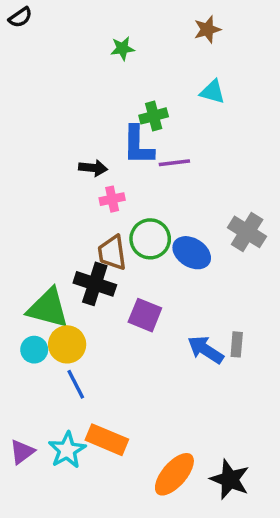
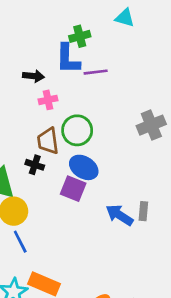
gray cross: (247, 232) -> (151, 125), turned 36
blue ellipse: (192, 253) -> (84, 167), moved
black cross: (95, 284) -> (35, 165), size x0.6

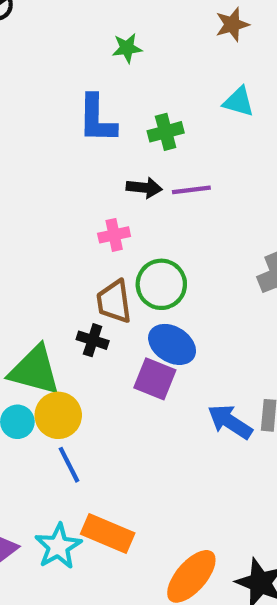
blue L-shape: (68, 59) -> (97, 119), moved
black arrow: (33, 76) -> (144, 188), moved

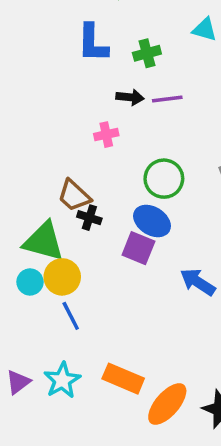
green circle: (161, 284) -> (164, 179), moved
brown trapezoid: (114, 302) -> (74, 196), moved, turned -39
orange rectangle: (108, 533) -> (123, 379), moved

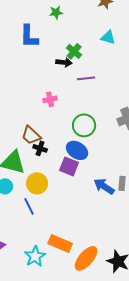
blue L-shape: (93, 43) -> (29, 36), moved
green cross: (147, 53) -> (74, 51), turned -35
black arrow: (130, 97) -> (64, 62), moved
yellow circle: (62, 277) -> (37, 183), moved
cyan star: (62, 380) -> (35, 256), moved

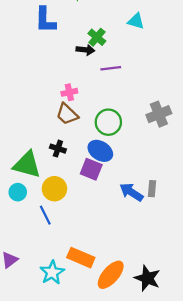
brown trapezoid: (31, 135) -> (67, 114), moved

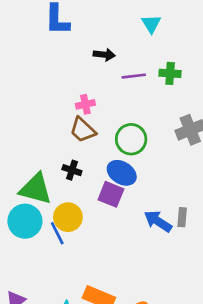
cyan triangle: (136, 21) -> (151, 24), moved, turned 42
green cross: (97, 37) -> (170, 73), moved, turned -36
cyan circle: (18, 192) -> (25, 221), size x1.6
blue line: (45, 215) -> (57, 233), moved

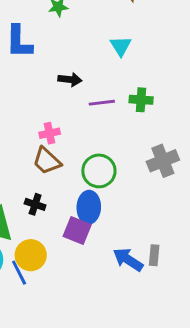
blue ellipse: (122, 173) -> (89, 207), turned 60

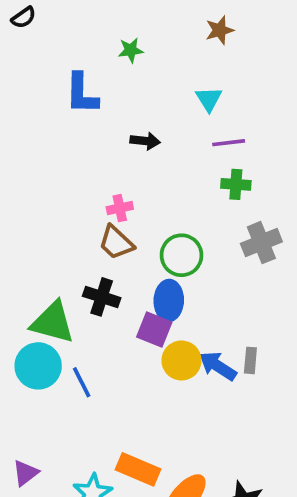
green cross: (141, 100) -> (236, 184), moved
purple line: (102, 103) -> (229, 143), moved
black cross: (35, 204) -> (102, 297), size x1.4
yellow circle: (31, 255) -> (181, 360), moved

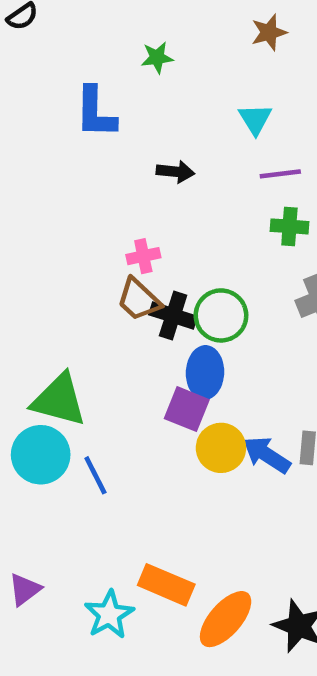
black cross: (102, 297) -> (173, 315), moved

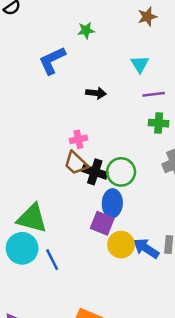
blue L-shape: (95, 112) -> (52, 60), turned 64

